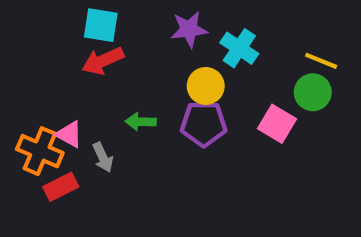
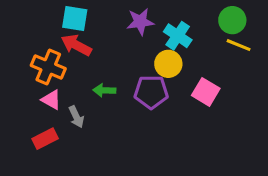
red arrow: (103, 61) -> (76, 45), turned 52
yellow circle: (206, 86) -> (168, 64), moved
green circle: (313, 92) -> (232, 20), moved
orange cross: (40, 151) -> (48, 67), moved

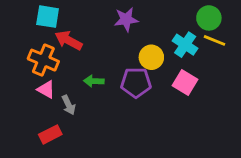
cyan square: (75, 19) -> (48, 17), moved
cyan cross: (178, 36) -> (185, 45), moved
red rectangle: (45, 139) -> (50, 134), moved

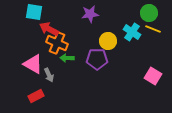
orange cross: (43, 60) -> (57, 43), moved
pink square: (185, 83) -> (153, 76), moved
pink triangle: (46, 90) -> (33, 64), size x1.5

